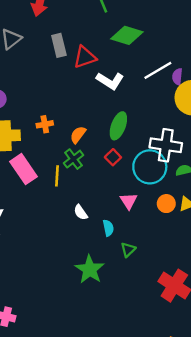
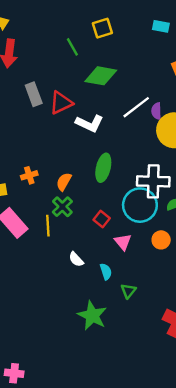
red square: (113, 157) -> (102, 219), moved

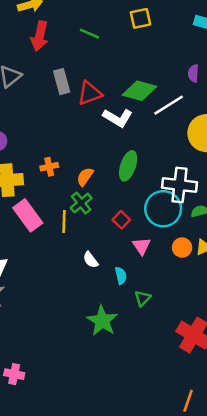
green line: (72, 47) -> (89, 34), moved, turned -42
green diamond: (101, 76) -> (140, 91), moved
purple semicircle: (156, 111) -> (193, 73), moved

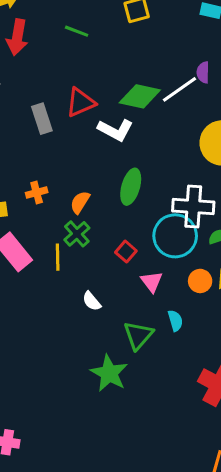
gray rectangle: (62, 82) -> (42, 119), moved
white line: (169, 105) -> (180, 89), moved
cyan semicircle: (121, 276) -> (175, 321), moved
green triangle: (143, 298) -> (138, 335), moved, size x1.5

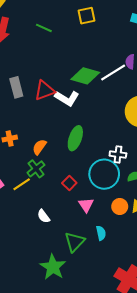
red triangle: (81, 102) -> (45, 90), moved
white cross: (193, 207) -> (118, 154), size x0.6
yellow line: (58, 257) -> (22, 184), turned 54

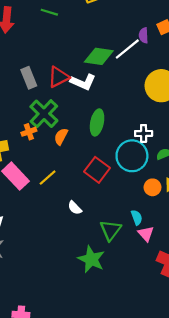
green cross: (36, 169) -> (44, 114), moved, size x1.5
red square: (69, 183) -> (97, 170), size x1.6
pink triangle: (86, 205) -> (146, 234), moved

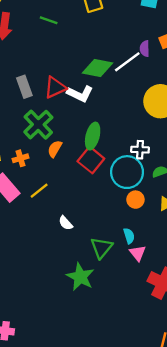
orange cross: (29, 132) -> (20, 158), moved
red square: (97, 170) -> (91, 160), moved
orange circle: (153, 187) -> (135, 200), moved

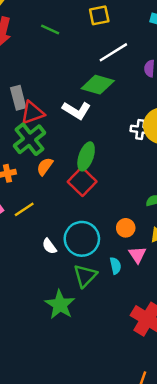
white line: (127, 62) -> (113, 52), moved
red triangle: (55, 87) -> (32, 113), moved
white cross: (140, 150) -> (140, 130), moved
cyan circle: (127, 172) -> (82, 239), moved
pink triangle: (138, 253) -> (137, 255), moved

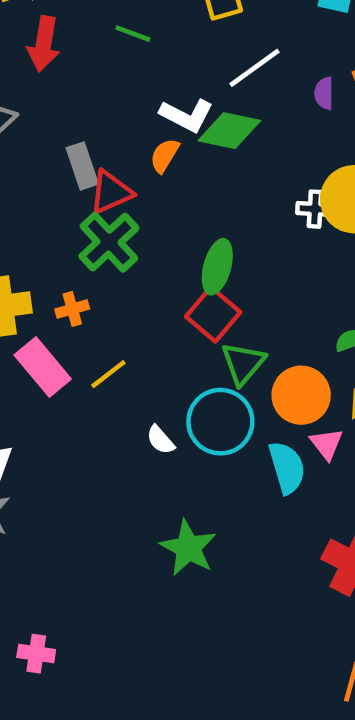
white L-shape: (77, 110) -> (187, 115), moved
orange semicircle: (45, 167) -> (165, 155), moved
orange circle: (126, 228) -> (301, 395), size x1.6
cyan semicircle: (115, 266) -> (287, 467), size x1.6
green triangle: (85, 276) -> (243, 363), moved

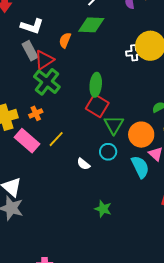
white L-shape: (187, 115) -> (32, 26), moved
cyan circle: (220, 422) -> (108, 152), size x0.6
green star: (188, 548) -> (103, 209), size x0.7

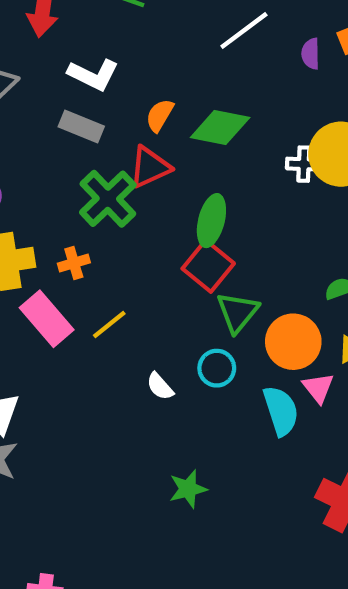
green diamond: (91, 25) -> (220, 128), moved
gray rectangle: (30, 51) -> (81, 127), turned -48
red triangle: (44, 60) -> (150, 167), moved
green star: (103, 209) -> (188, 489), turned 30

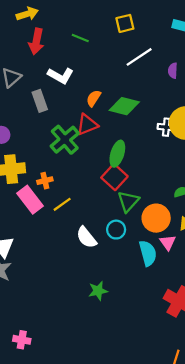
gray rectangle: (81, 127) -> (40, 101), moved, turned 45
orange cross: (74, 263) -> (45, 181), moved
white semicircle: (160, 386) -> (86, 237), size x1.5

